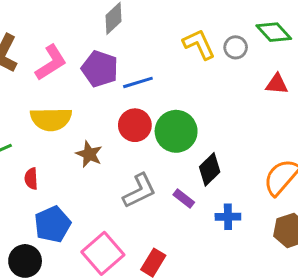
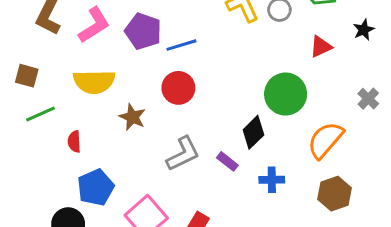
red triangle: (277, 84) -> (321, 47), turned -30
green circle: (176, 131) -> (286, 94), moved

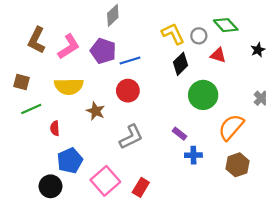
red triangle: (321, 47) -> (218, 55), moved, turned 42
black diamond: (253, 132) -> (181, 64), moved
purple rectangle: (227, 161) -> (179, 134), moved

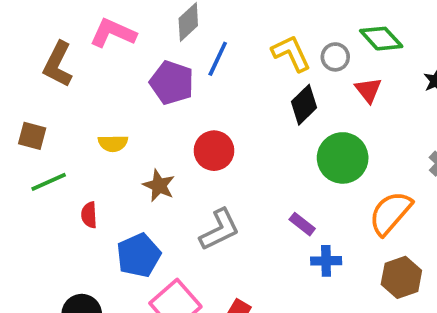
pink L-shape: (69, 47) -> (113, 33), moved, turned -124
red triangle: (218, 55) -> (368, 90), turned 35
blue line: (130, 61) -> (218, 59), moved, turned -48
yellow semicircle: (69, 86) -> (113, 143), size x0.6
blue pentagon: (70, 161) -> (139, 255), moved

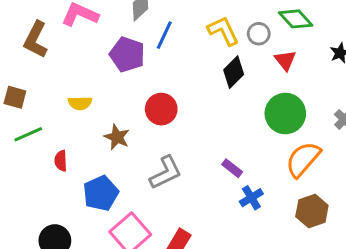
green circle: (343, 158) -> (285, 113), moved
blue cross: (326, 261) -> (251, 198), turned -30

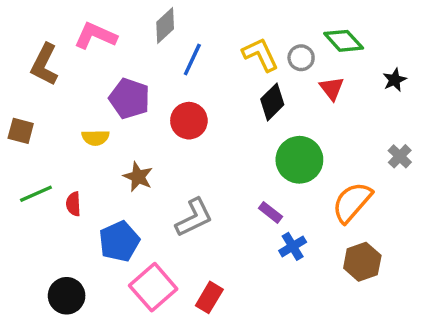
purple pentagon: (127, 54) -> (129, 99), moved
red circle: (161, 109) -> (189, 121), moved
green circle: (285, 113) -> (299, 160), moved
green line: (28, 134) -> (36, 194), moved

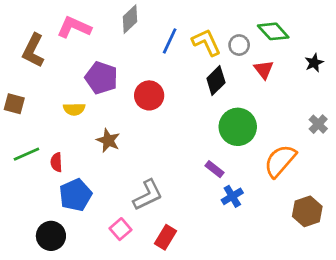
blue line: (192, 59) -> (170, 41), moved
gray L-shape: (194, 218) -> (148, 195), moved
blue pentagon: (119, 241) -> (76, 195), moved
brown hexagon: (362, 262) -> (307, 211), moved
pink square: (153, 287) -> (121, 229), size x0.6

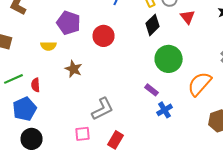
blue pentagon: (76, 195) -> (25, 109), moved
pink square: (121, 229) -> (83, 134), turned 35

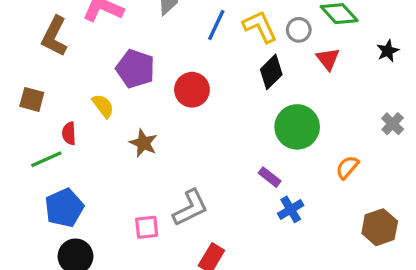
yellow semicircle: (49, 46) -> (103, 106), turned -126
orange semicircle: (200, 84) -> (347, 167), size x0.6
red semicircle: (36, 85) -> (69, 133), moved
pink square: (83, 134) -> (147, 227), moved

